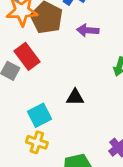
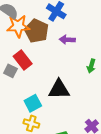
black triangle: (75, 97) -> (59, 89), size x1.6

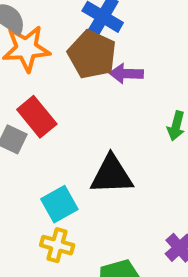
brown pentagon: (37, 31) -> (92, 54), moved

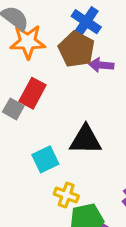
red rectangle: (37, 117) -> (33, 93), turned 64
yellow cross: (57, 245) -> (66, 195), moved

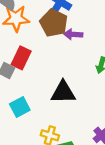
cyan square: (45, 159) -> (20, 107), moved

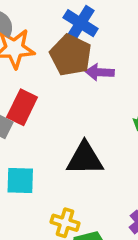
cyan square: (20, 107) -> (20, 181), turned 30

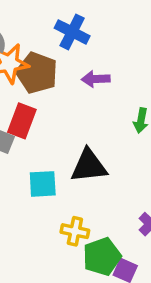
brown pentagon: (71, 55) -> (37, 73), moved
cyan square: (20, 181) -> (43, 184), moved

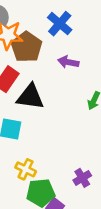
black triangle: (89, 166) -> (30, 97), moved

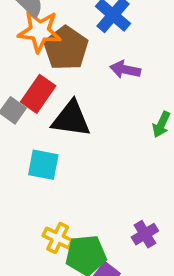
yellow cross: (26, 169) -> (58, 238), moved

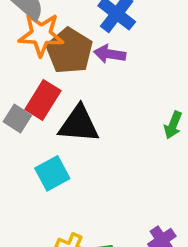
purple arrow: (125, 70) -> (110, 54), moved
cyan square: (43, 165) -> (52, 173), turned -36

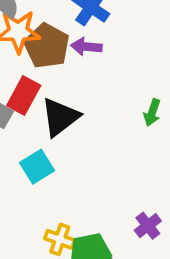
black triangle: (79, 124) -> (60, 117), turned -39

